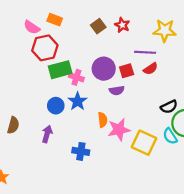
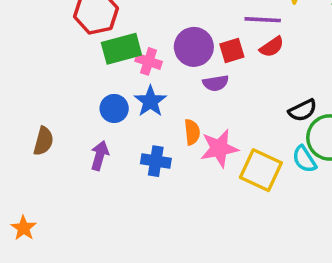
blue cross: (81, 151) -> (156, 161), moved

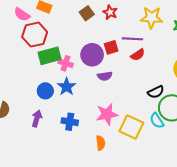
red square: (232, 51) -> (111, 47), moved
orange semicircle: (192, 132) -> (101, 143), moved

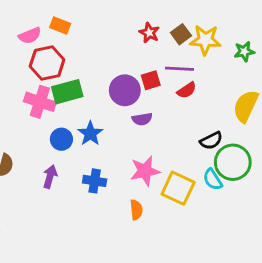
brown square: (87, 13) -> (181, 34), moved
pink semicircle: (22, 14) -> (30, 36), turned -56
pink cross: (66, 63) -> (40, 102), moved, size x1.5

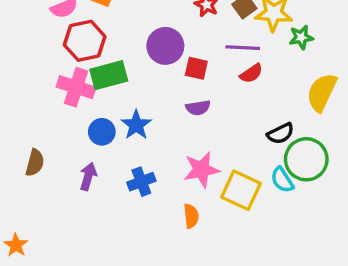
green star: (244, 51) -> (301, 37), moved
red square: (151, 80) -> (196, 68), moved, turned 30
purple circle: (125, 90) -> (165, 46), moved
blue cross: (95, 181) -> (141, 182), turned -30

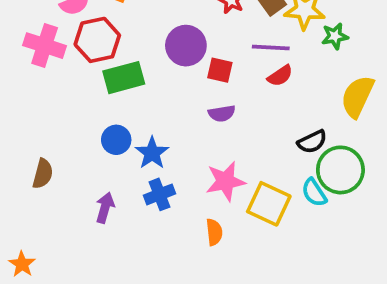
pink cross: (76, 87) -> (45, 46), moved
blue star: (136, 125) -> (152, 153), moved
purple arrow: (88, 176) -> (105, 208), moved

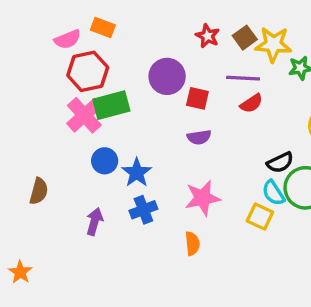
pink cross: (45, 46) -> (84, 115), moved, turned 30
cyan semicircle: (314, 193) -> (273, 193), moved
yellow square: (269, 204) -> (260, 217), moved, size x0.7

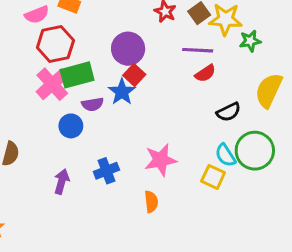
red square: (197, 98) -> (134, 75), moved, turned 30
purple semicircle: (199, 137) -> (92, 104), moved
black semicircle: (280, 162) -> (229, 112), moved
blue star: (137, 173) -> (122, 92), moved

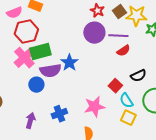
purple circle: (128, 49) -> (94, 33), moved
red square: (134, 75) -> (115, 86), moved
purple semicircle: (92, 104) -> (50, 71), size x1.5
cyan semicircle: (225, 155) -> (126, 101), moved

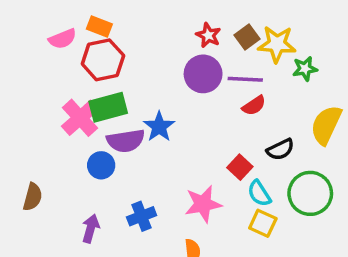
red hexagon: (26, 32) -> (103, 60), moved

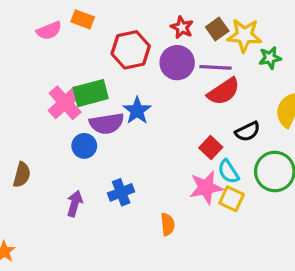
red hexagon: (103, 60) -> (131, 50), moved
red semicircle: (254, 106) -> (224, 91), size x1.5
pink star: (203, 204) -> (206, 188), moved

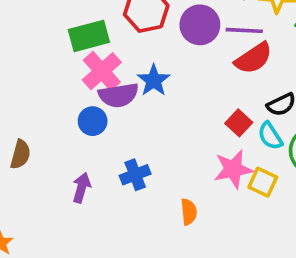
green rectangle: (91, 93) -> (89, 36), moved
pink cross: (65, 103) -> (102, 71), moved
cyan semicircle: (228, 172) -> (270, 136), moved

